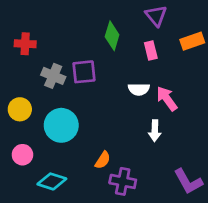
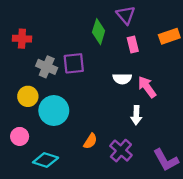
purple triangle: (156, 16) -> (126, 15), moved
yellow circle: (20, 109) -> (28, 96), moved
purple cross: (123, 181) -> (121, 151), moved, turned 30

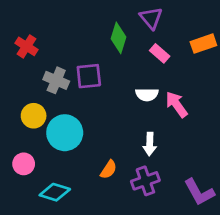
red cross: (22, 39) -> (26, 46), turned 30
pink rectangle: (133, 44) -> (160, 53), turned -35
white arrow: (136, 115) -> (150, 144), moved
purple cross: (121, 151) -> (145, 181), turned 30

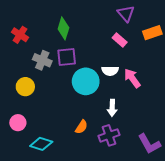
purple triangle: (151, 18) -> (126, 14), moved
green diamond: (118, 38) -> (63, 28), moved
cyan circle: (65, 133) -> (86, 81), moved

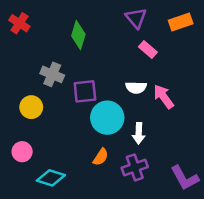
purple triangle: (126, 14) -> (136, 18), moved
orange rectangle: (152, 33) -> (181, 22), moved
red cross: (20, 35) -> (19, 23), moved
purple square: (67, 57) -> (85, 91), moved
cyan circle: (86, 81) -> (107, 118), moved

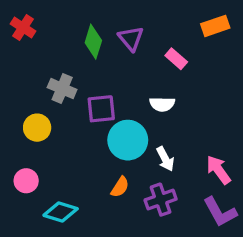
purple triangle: (136, 18) -> (131, 38), moved
pink arrow: (164, 97) -> (218, 170), moved
white arrow: (139, 133) -> (165, 159), turned -30

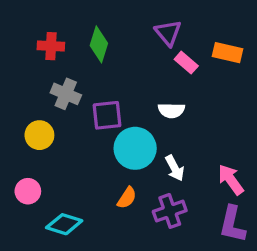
orange rectangle: (215, 26) -> (227, 53), moved, turned 32
red cross: (23, 28) -> (51, 46), moved, turned -30
purple triangle: (131, 38) -> (168, 33), moved
purple L-shape: (220, 212) -> (232, 224), turned 42

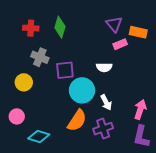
purple triangle: (168, 33) -> (114, 24), moved
pink rectangle: (186, 63) -> (120, 44), moved, turned -64
pink arrow: (231, 180) -> (140, 109), turned 54
orange semicircle: (127, 198) -> (77, 121), size x1.6

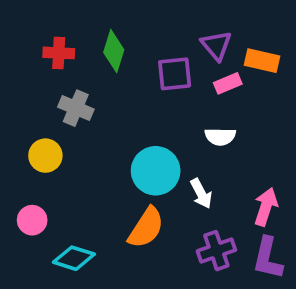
white semicircle: (104, 67) -> (220, 137), moved
purple square: (65, 70) -> (175, 74), moved
purple cross: (103, 129) -> (216, 251), moved

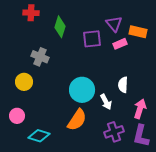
red cross: (59, 53) -> (31, 13), moved
white semicircle: (220, 137) -> (123, 85), moved, turned 91

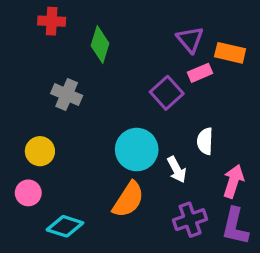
purple square: (92, 39) -> (167, 93), moved, turned -36
yellow circle: (24, 82) -> (40, 151), moved

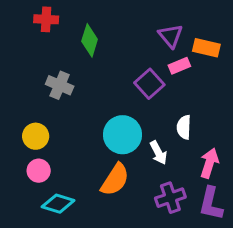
pink circle: (28, 193) -> (39, 171), moved

